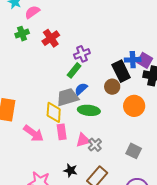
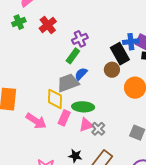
green ellipse: (89, 110) -> (83, 107), moved
pink rectangle: (62, 132) -> (64, 118), turned 35

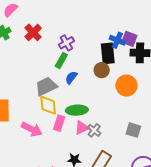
blue cross: (131, 42) -> (117, 40), turned 35
black rectangle: (120, 54) -> (108, 53), turned 30
gray trapezoid: (68, 83) -> (46, 86), moved

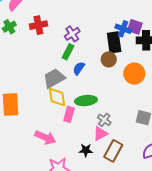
red cross: (33, 32) -> (38, 25), turned 36
pink triangle: (82, 128) -> (100, 134), moved
pink arrow: (32, 129) -> (45, 137), moved

